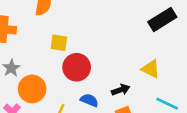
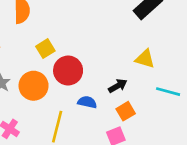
yellow square: (59, 43) -> (45, 49), turned -30
orange circle: (32, 89) -> (34, 86), moved

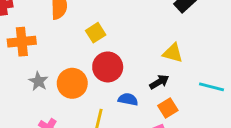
yellow square: (45, 49) -> (96, 33), moved
yellow triangle: (145, 59) -> (173, 53), moved

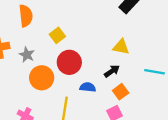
gray star: (38, 81) -> (27, 55), moved

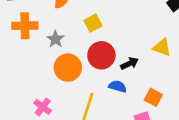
black arrow: (112, 71) -> (130, 63), moved
orange square: (121, 92) -> (153, 97), turned -35

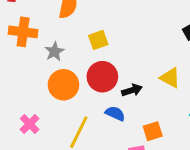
orange square: (153, 97) -> (153, 131), turned 36

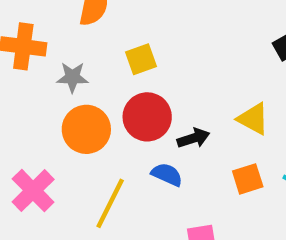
gray star: (54, 52) -> (72, 77), turned 30
pink cross: (30, 124) -> (33, 191), size x1.4
orange square: (153, 131) -> (248, 179), moved

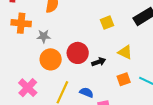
yellow square: (141, 59) -> (107, 23), moved
blue semicircle: (167, 175) -> (87, 92), moved

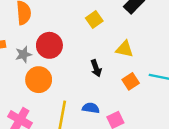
red circle: (78, 53) -> (49, 45), moved
black arrow: (99, 62) -> (96, 68), turned 104

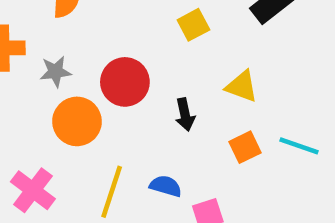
red circle: (49, 45) -> (125, 82), moved

